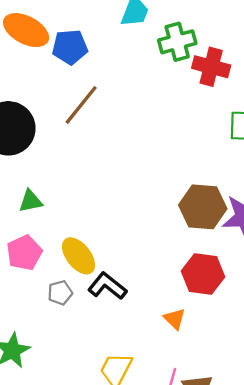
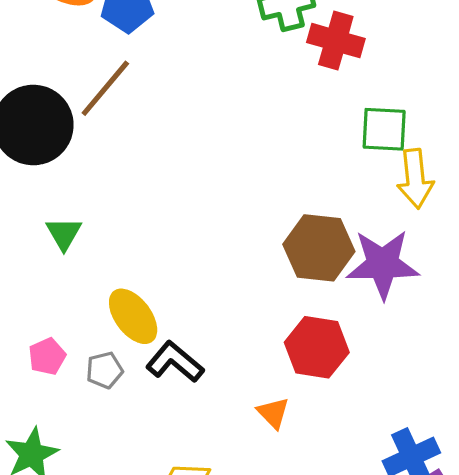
brown line: (81, 105) -> (105, 88), moved
green triangle: (31, 201) -> (64, 233), turned -50
pink pentagon: (24, 253) -> (47, 356), moved, size x0.7

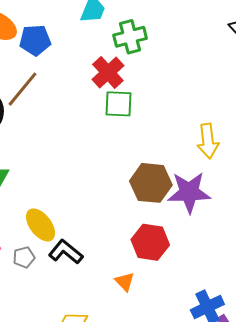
red cross: (336, 41) -> (108, 72), moved, turned 32
green square: (384, 129) -> (119, 104), moved

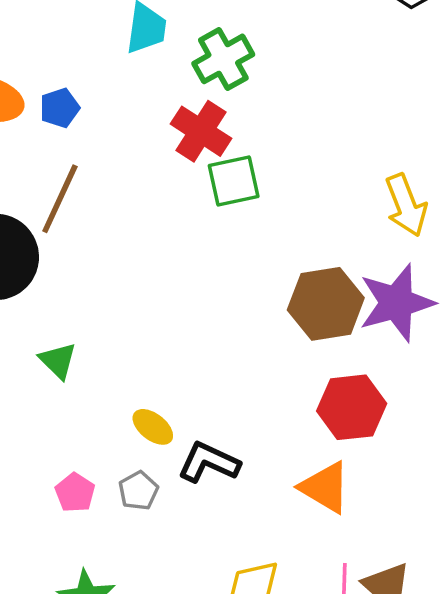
blue pentagon: (35, 40) -> (60, 108), size x0.7
yellow ellipse: (41, 225) -> (153, 427), size x0.7
orange triangle: (125, 282) -> (325, 487), size x1.5

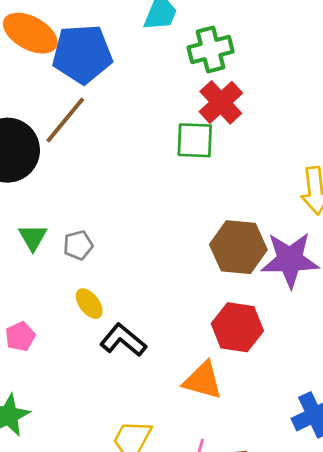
blue pentagon: (60, 108) -> (82, 54), size x2.0
red cross: (201, 131) -> (221, 102), moved
orange triangle: (325, 487) -> (203, 380), turned -30
gray pentagon: (138, 491) -> (78, 245), moved

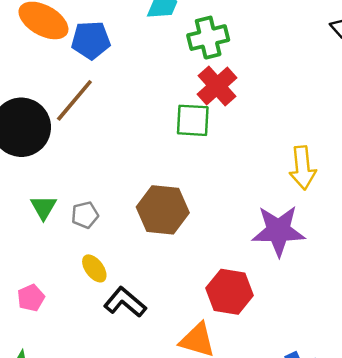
blue pentagon: (82, 54) -> (91, 40), size x0.7
brown hexagon: (238, 247) -> (163, 210), moved

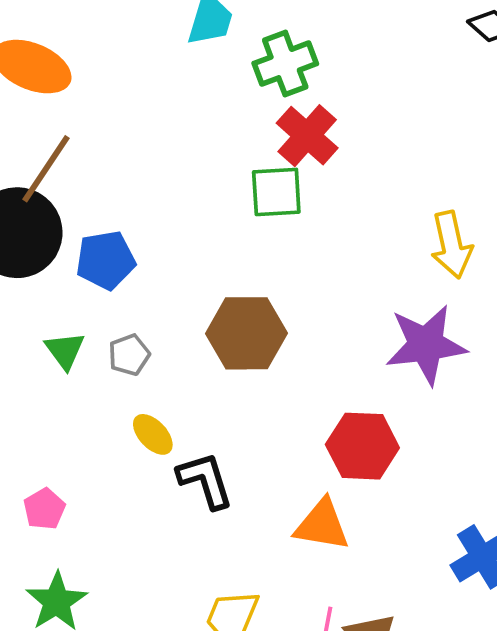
blue pentagon: (91, 40) -> (106, 260), moved
brown line: (74, 100) -> (46, 169), moved
pink pentagon: (31, 298) -> (44, 509), moved
black L-shape: (125, 302) -> (205, 480), turned 39

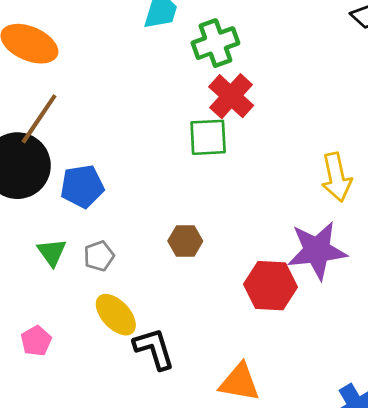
brown hexagon: (246, 333) -> (185, 241), size x0.6
yellow ellipse: (153, 434) -> (116, 315), size x1.4
red hexagon: (362, 446) -> (270, 286), moved
pink pentagon: (44, 509) -> (36, 341), moved

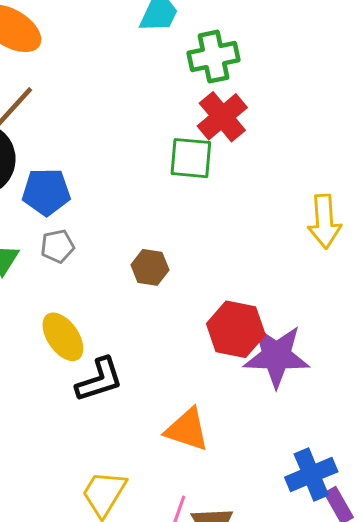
purple star: (317, 250) -> (276, 356), moved
gray pentagon: (99, 256) -> (58, 246), moved
black L-shape: (154, 349) -> (99, 380), turned 81

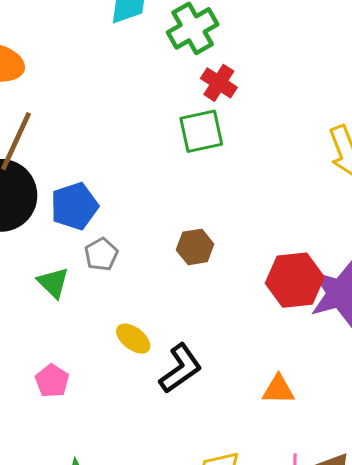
red cross: (222, 117) -> (219, 83), size x0.7
yellow ellipse: (63, 337) -> (133, 339), size x0.7
orange triangle: (187, 430) -> (278, 390), size x0.7

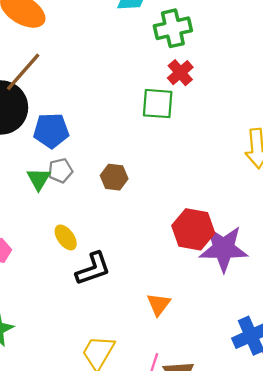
brown hexagon: (195, 247) -> (114, 177), moved
green triangle: (53, 283) -> (39, 179), moved
orange triangle: (278, 390) -> (159, 304), turned 50

